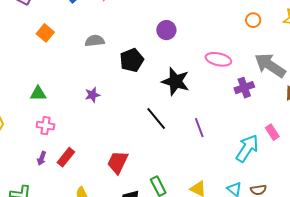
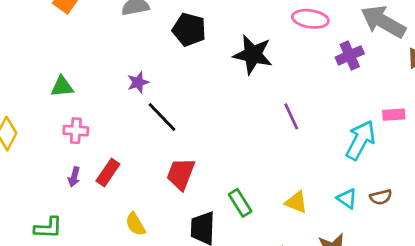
black pentagon: (132, 60) -> (189, 30), turned -30
black line: (156, 118) -> (162, 117), moved
pink rectangle: (272, 132) -> (394, 115), turned -56

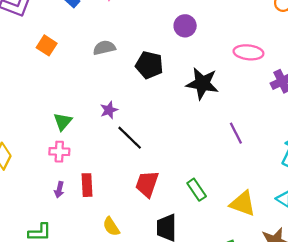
green triangle: (62, 87) -> (63, 122), moved, turned -42
red rectangle: (108, 173) -> (87, 185), turned -35
yellow triangle: (296, 202) -> (243, 203), size x1.4
green rectangle: (240, 203) -> (197, 190), moved

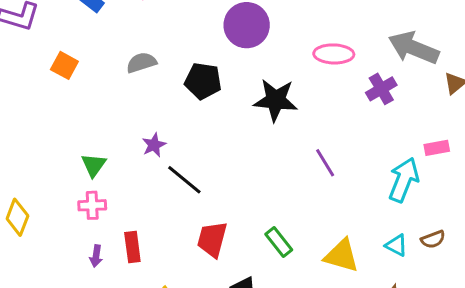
purple circle: (185, 26) -> (247, 25), size x1.5

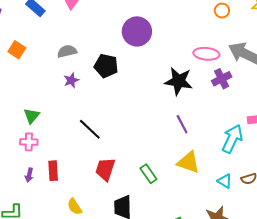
pink ellipse: (334, 54) -> (206, 54), moved
black star: (276, 100) -> (179, 81), moved
purple star: (154, 145) -> (71, 80), moved
yellow triangle: (342, 256) -> (188, 162), moved

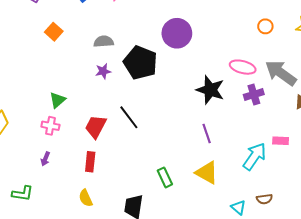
black pentagon: (106, 66) -> (140, 63), size x1.4
black line: (90, 129) -> (129, 117), moved
red trapezoid: (105, 169) -> (96, 127), moved
red rectangle: (53, 171) -> (90, 162), moved
cyan triangle: (225, 181) -> (238, 207), moved

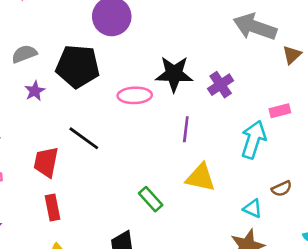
pink ellipse: (243, 67) -> (135, 95), moved
purple cross: (254, 95) -> (221, 85), moved
purple line: (207, 133) -> (186, 129), turned 42

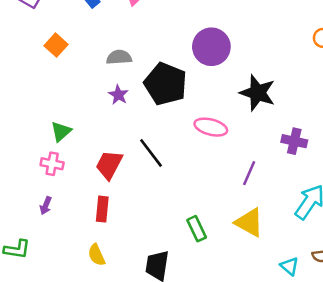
black star: (174, 74) -> (258, 93), moved
purple cross: (221, 85) -> (294, 141), turned 30
purple star: (35, 91) -> (118, 95), turned -30

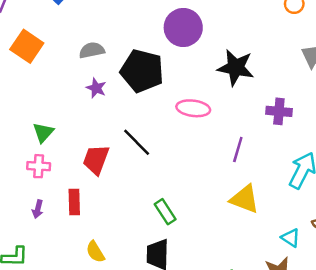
orange square: (56, 45) -> (27, 46), size x1.4
red rectangle: (102, 209) -> (74, 202), moved
green rectangle: (197, 229) -> (165, 212), moved

